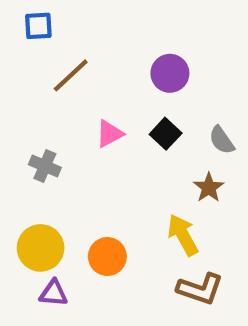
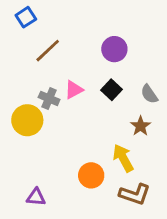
blue square: (38, 26) -> (26, 17), turned -30
gray cross: (45, 166) -> (49, 98), moved
yellow circle: (41, 248) -> (27, 120), moved
orange circle: (107, 257) -> (91, 175), moved

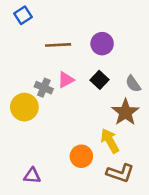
brown line: (48, 51) -> (58, 45), moved, turned 40
brown star: (141, 126) -> (125, 112), size x1.5

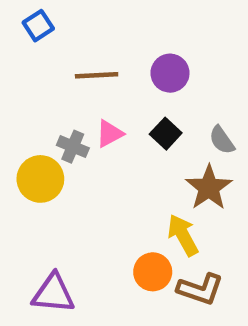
orange circle: (81, 156) -> (153, 272), moved
purple triangle: (32, 176) -> (53, 293), size x1.5

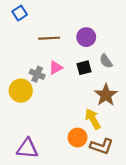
black square: (166, 134) -> (84, 68), turned 32
gray semicircle: (222, 140) -> (106, 61), moved

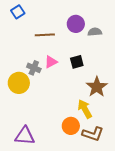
purple circle: (86, 37) -> (76, 24), moved
gray semicircle: (106, 61) -> (95, 32), moved, turned 120

